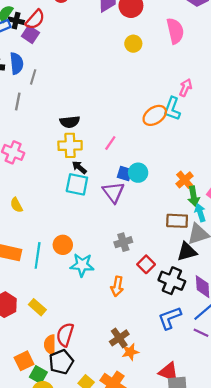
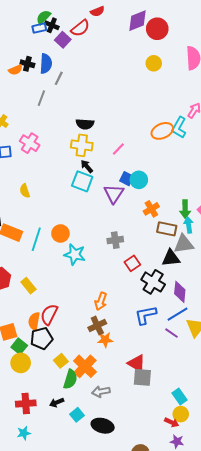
red semicircle: (35, 19) -> (80, 28), moved
orange cross: (185, 180) -> (151, 209), moved
orange arrow: (117, 286) -> (101, 301), moved

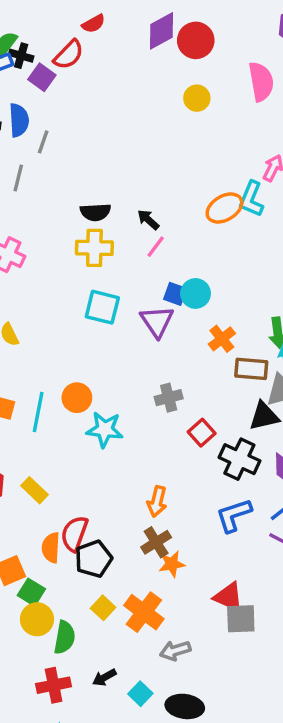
black arrow: (87, 166) -> (148, 220), moved
black pentagon: (42, 338) -> (94, 559), moved
green semicircle: (70, 379) -> (65, 637), moved

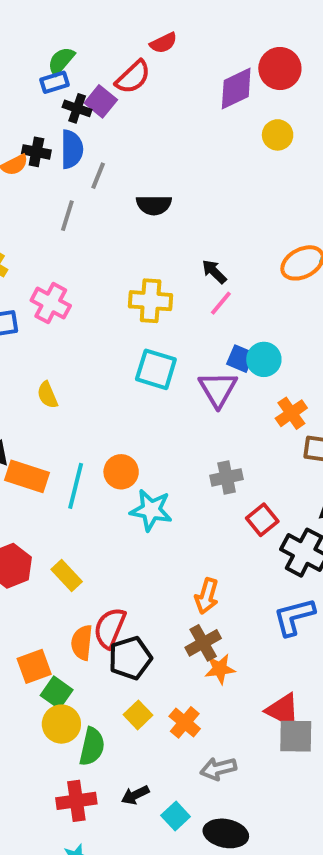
purple diamond: (162, 31) -> (236, 88), moved
black cross: (21, 56) -> (77, 108), moved
black semicircle: (95, 212) -> (154, 205), moved
orange cross: (144, 612) -> (185, 722), size x0.7

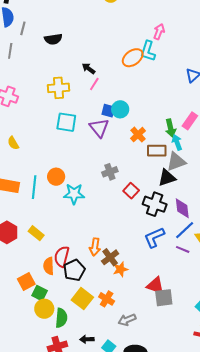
orange arrow: (207, 596) -> (95, 247), moved
yellow square: (138, 715) -> (82, 299), size x1.5
black arrow: (135, 795) -> (87, 339), turned 32

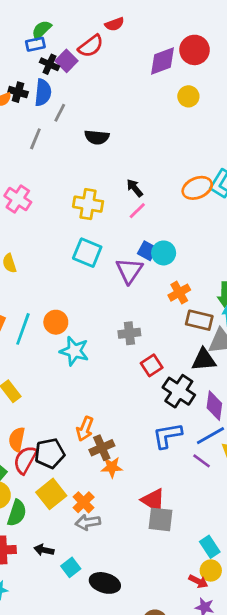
red semicircle: (62, 257) -> (25, 460), moved
gray arrow: (127, 320) -> (88, 522), moved

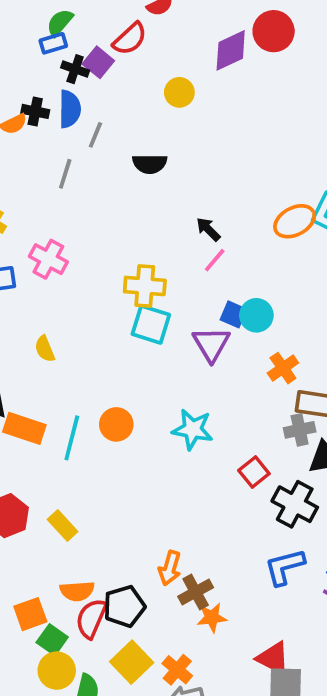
yellow circle: (188, 96) -> (179, 92), moved
yellow cross: (88, 204) -> (145, 286), moved
gray cross: (129, 333) -> (300, 430), moved
cyan star: (74, 351) -> (193, 429), moved
orange semicircle: (17, 439) -> (77, 591), turned -100

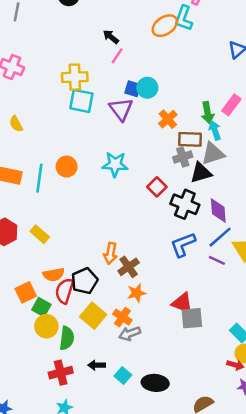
orange star: (212, 618) -> (136, 293), moved

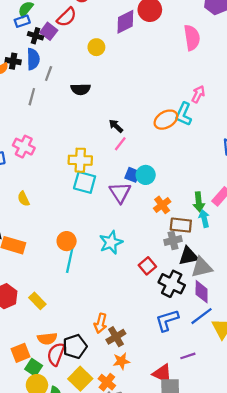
gray triangle: (213, 154) -> (202, 267), moved
cyan star: (115, 164) -> (111, 242), turned -30
cyan line: (39, 178) -> (70, 260), moved
purple line: (217, 260) -> (188, 356), moved, turned -48

